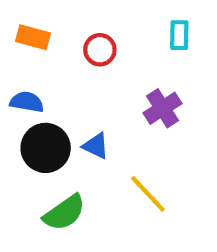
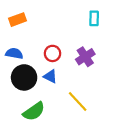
orange rectangle: (33, 37) -> (17, 20), turned -35
red circle: (100, 50) -> (52, 53), moved

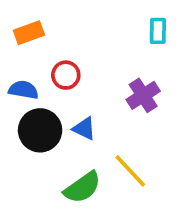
red circle: (52, 53) -> (66, 75), moved
green semicircle: (34, 111) -> (82, 187), moved

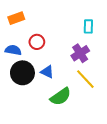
cyan rectangle: (158, 31) -> (88, 26), moved
yellow line: (130, 171) -> (85, 79), moved
green semicircle: (82, 187) -> (61, 97), moved

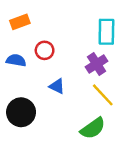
cyan rectangle: (88, 26) -> (106, 32), size x1.5
black circle: (22, 73) -> (21, 112), moved
green semicircle: (61, 97) -> (93, 128), moved

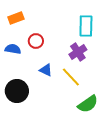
yellow line: (103, 95) -> (71, 77), moved
green semicircle: (93, 128) -> (88, 104), moved

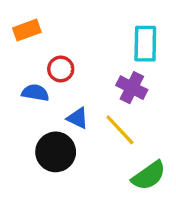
blue semicircle: (13, 49) -> (35, 93), moved
purple cross: (78, 52) -> (132, 88), turned -30
black circle: (17, 91) -> (56, 152), moved

